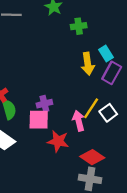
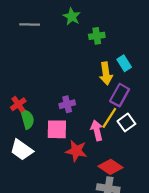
purple rectangle: (112, 73) -> (120, 95), moved
purple cross: (44, 104) -> (67, 104), moved

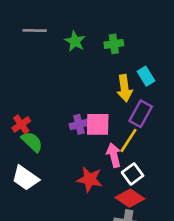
green star: (72, 17) -> (75, 41), moved
green semicircle: (27, 119) -> (32, 142), turned -30
white square: (126, 122) -> (133, 174), moved
pink square: (57, 129) -> (98, 124), moved

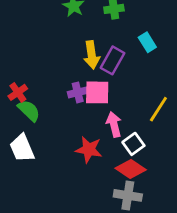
yellow arrow: (125, 88) -> (92, 55), moved
purple rectangle: (141, 114) -> (113, 60), moved
yellow line: (129, 140) -> (158, 109), moved
white trapezoid: (25, 178) -> (22, 148), turned 32

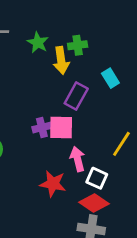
yellow arrow: (92, 55) -> (61, 60), moved
white square: (133, 144) -> (97, 178), turned -30

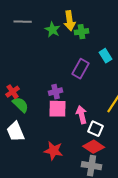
yellow arrow: (61, 60) -> (70, 21), moved
pink square: (61, 127) -> (58, 109), moved
red star: (53, 184) -> (54, 151), moved

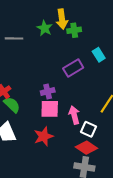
gray line: (23, 22) -> (14, 38), moved
purple rectangle: (81, 69) -> (73, 68), turned 30
red star: (54, 151) -> (44, 136), moved, turned -30

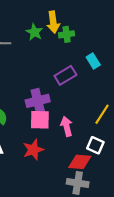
purple cross: (48, 91) -> (38, 101), size x1.5
white square: (88, 129) -> (95, 145), moved
red diamond: (86, 148) -> (80, 162), turned -30

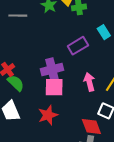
pink arrow: (67, 126) -> (89, 82), moved
red diamond: (80, 162) -> (91, 127), turned 65

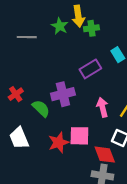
green semicircle: (16, 83) -> (41, 108), moved
pink square: (54, 87) -> (79, 136), moved

